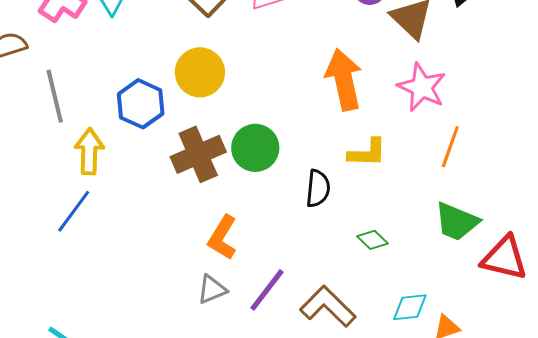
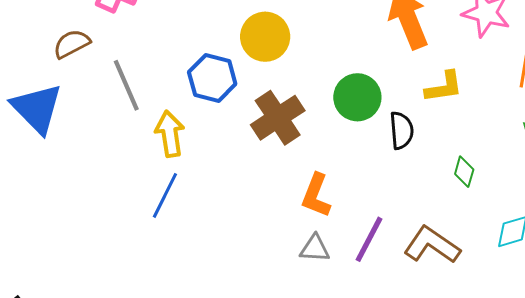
green circle: (255, 148) -> (357, 97), moved
green diamond: (372, 240) -> (464, 172), turned 72
gray triangle: (212, 289) -> (315, 248), turned 36

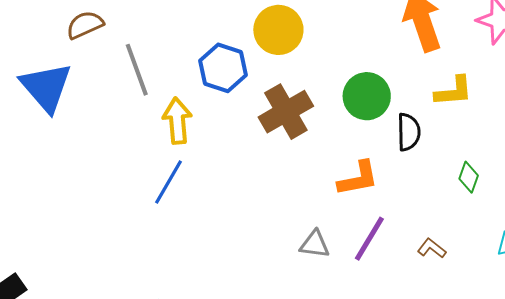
orange L-shape: (316, 195) -> (358, 179), moved, turned -126
brown L-shape: (432, 245) -> (432, 248), size x0.5

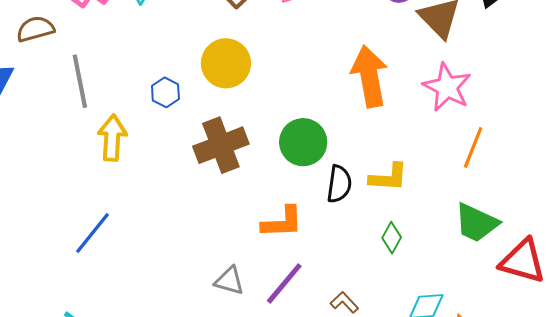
blue hexagon: (223, 68) -> (165, 92), size x0.6
yellow L-shape: (454, 91) -> (389, 177), moved
blue line: (168, 182) -> (92, 233), moved

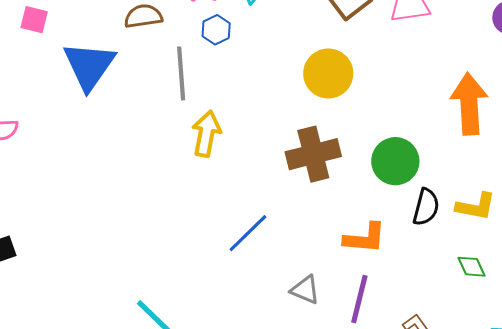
blue hexagon: (165, 92) -> (216, 30), moved
blue line: (92, 233) -> (248, 233), moved
green diamond: (392, 238) -> (471, 267), turned -60
purple line: (284, 283) -> (359, 299), turned -33

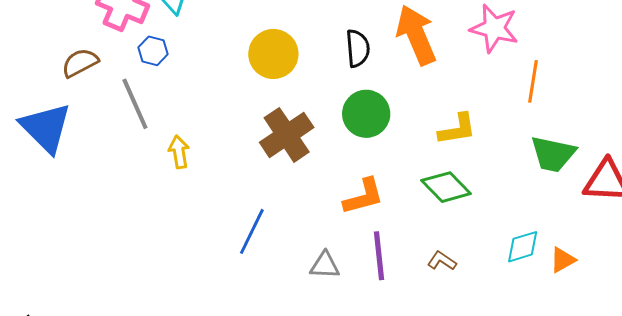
yellow arrow: (206, 134) -> (179, 152), size x0.7
black semicircle: (426, 207) -> (358, 48), moved
green diamond: (471, 267) -> (446, 187), moved, size x1.6

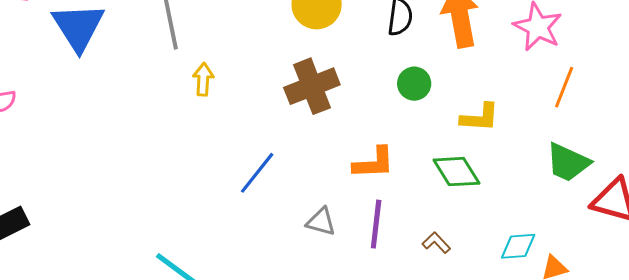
green circle: (366, 114) -> (414, 84), moved, size x0.7

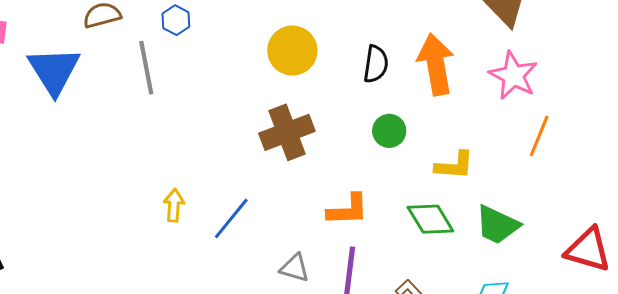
yellow arrow: (203, 79) -> (174, 205), moved
green trapezoid: (568, 162) -> (497, 225), moved

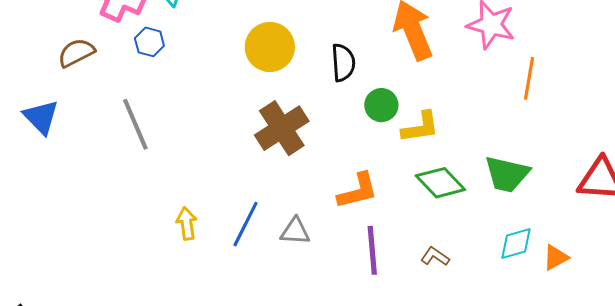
black semicircle: (376, 64) -> (343, 63), moved
gray line: (146, 68) -> (135, 124), moved
blue triangle: (54, 71) -> (41, 117), size x0.7
yellow L-shape: (454, 165) -> (420, 127), moved
gray triangle: (295, 268) -> (295, 231), moved

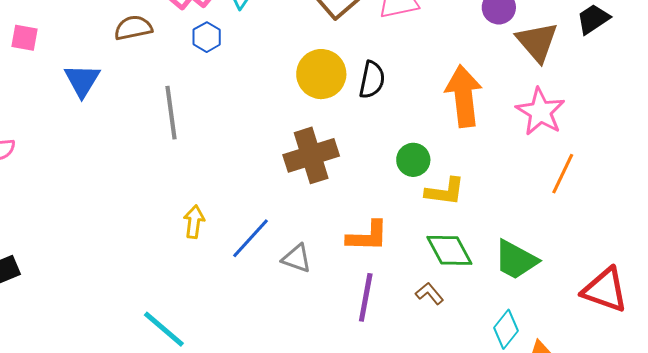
black semicircle: (343, 63) -> (372, 80), moved
cyan diamond: (516, 244) -> (506, 329), turned -51
brown L-shape: (435, 256) -> (429, 293), moved

